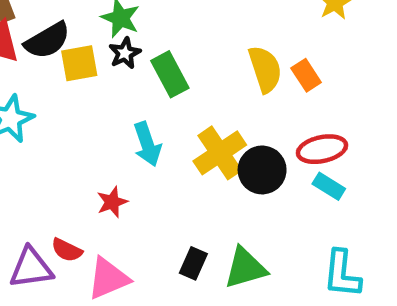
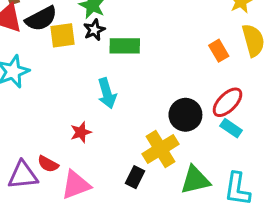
yellow semicircle: (265, 69) -> (253, 40), moved
green rectangle: (170, 74) -> (125, 46), turned -64
red ellipse: (322, 149) -> (227, 102), turned -36
yellow cross: (220, 153) -> (160, 149), moved
green triangle: (245, 268) -> (195, 180), moved

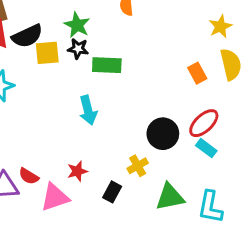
black star: (94, 30) -> (78, 49), turned 30
red star: (81, 132) -> (77, 171), moved
yellow cross: (160, 149) -> (138, 166), size x0.6

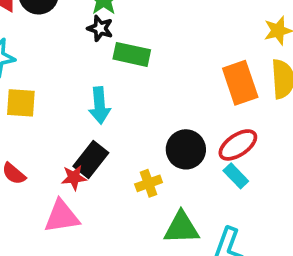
yellow square: (47, 53) -> (21, 103), moved
orange rectangle: (197, 73) -> (240, 83), size x1.6
black rectangle: (112, 192) -> (91, 159), moved, size x1.4
pink triangle: (55, 197) -> (62, 216), moved

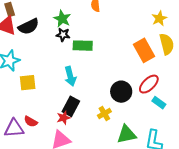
cyan rectangle: (236, 176) -> (159, 103), moved

